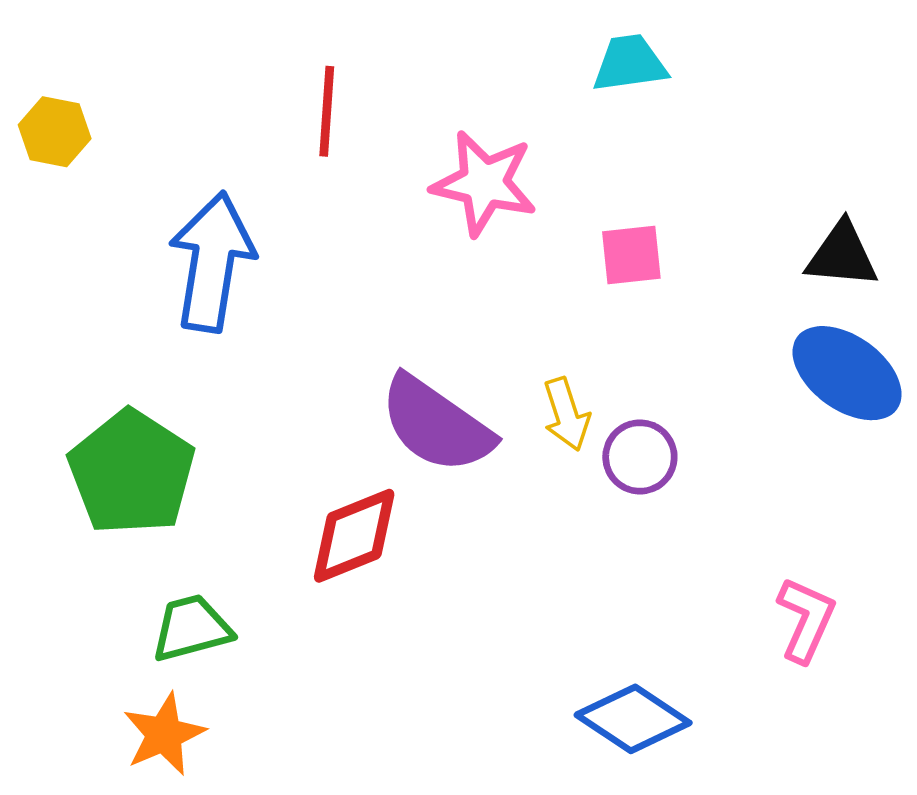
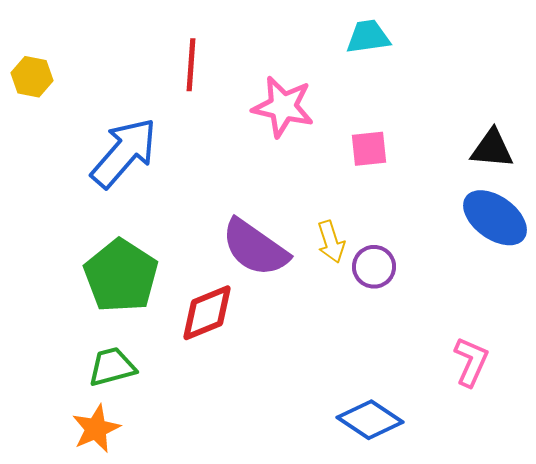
blue arrow: (212, 262) -> (124, 153), turned 32
green pentagon: (132, 472) -> (121, 276), moved

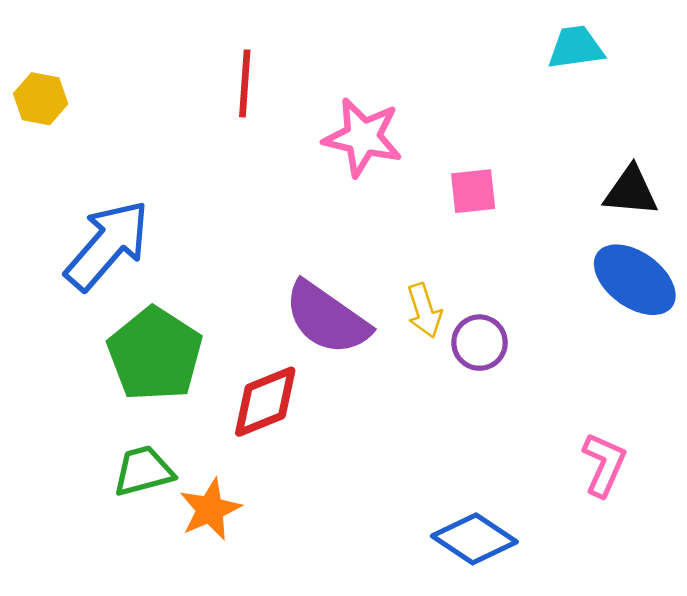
cyan trapezoid: (368, 37) -> (576, 47), moved
blue arrow: (124, 153) -> (107, 245), moved
orange star: (96, 429) -> (210, 509), moved

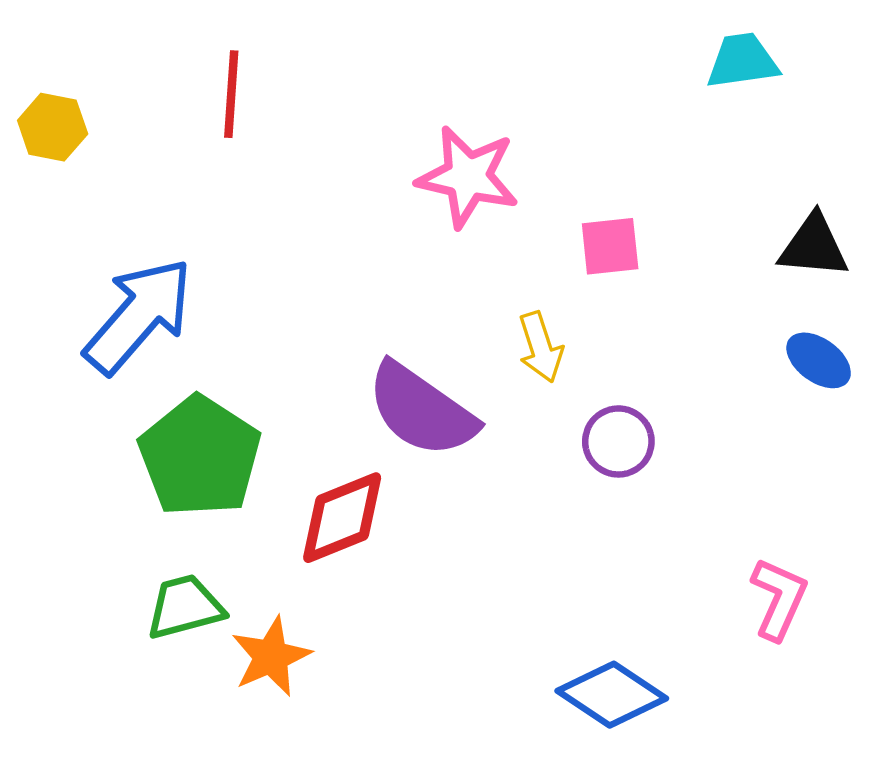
red line: (245, 83) -> (231, 94), moved
blue ellipse: (635, 280) -> (819, 360), size x0.6
yellow arrow: (424, 311) -> (541, 347), moved

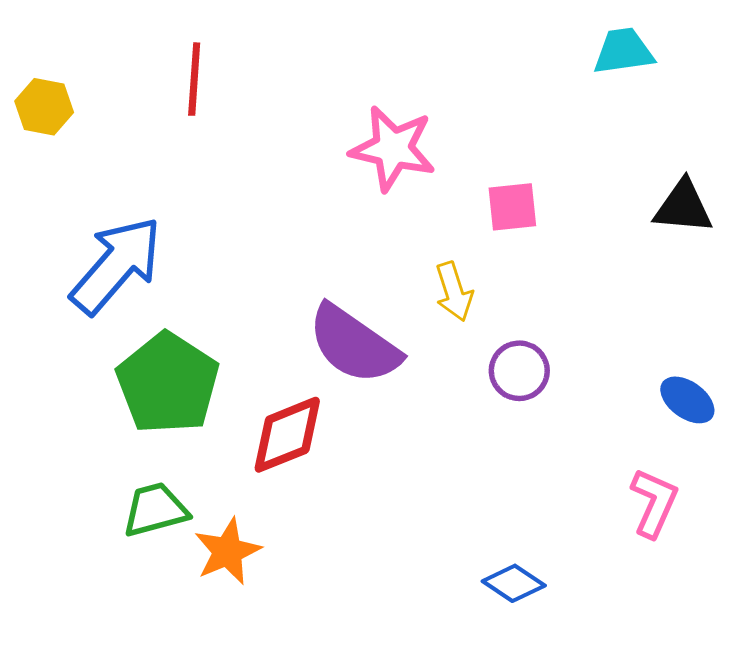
blue ellipse: (819, 360) -> (687, 400), moved
blue diamond: (612, 695) -> (514, 583), size x0.7

